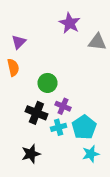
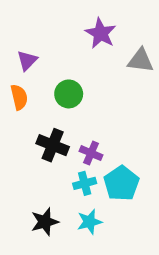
green circle: (47, 83) -> (69, 94), moved
black cross: (36, 113) -> (53, 145), moved
cyan star: (91, 154) -> (89, 222), moved

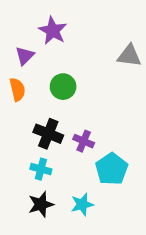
purple star: (101, 33) -> (53, 31), moved
cyan cross: (85, 183) -> (41, 169), moved, turned 30

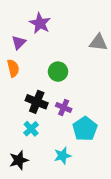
green circle: (63, 87) -> (58, 72), moved
cyan cross: (41, 169) -> (31, 129), turned 32
black star: (41, 204) -> (19, 160), moved

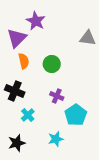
purple triangle: (19, 42) -> (17, 38), size x1.5
orange semicircle: (13, 68) -> (24, 61), moved
black cross: (37, 102) -> (15, 91), moved

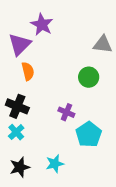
green circle: (52, 64) -> (89, 77), moved
cyan cross: (28, 115) -> (16, 132), moved
cyan star: (56, 139) -> (55, 164), moved

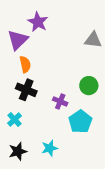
green circle: (89, 77) -> (89, 86), moved
black cross: (17, 106) -> (26, 90), moved

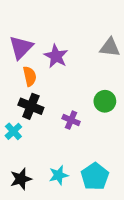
purple star: (38, 22) -> (56, 56), moved
cyan cross: (15, 120) -> (13, 131), moved
cyan pentagon: (80, 122) -> (95, 176), moved

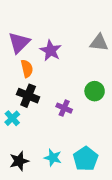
cyan star: (59, 175) -> (53, 158), turned 30

